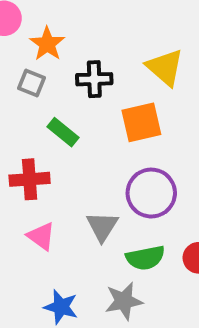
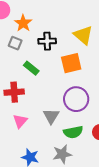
pink triangle: (41, 236) -> (20, 121), turned 35

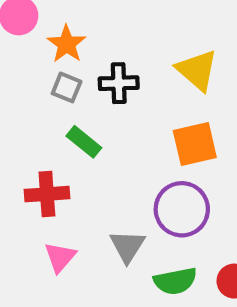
gray square: (15, 43) -> (67, 87), moved
orange square: (71, 63) -> (195, 144), moved

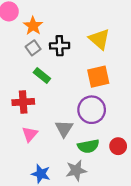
gray square: (67, 87) -> (33, 48), turned 32

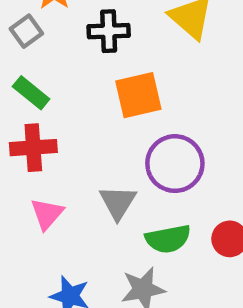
gray square: (33, 48) -> (26, 31), moved
green rectangle: (42, 75) -> (31, 93), moved
orange square: (98, 77) -> (138, 95), moved

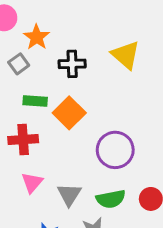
green rectangle: (31, 93) -> (35, 101), moved, turned -35
orange square: (138, 95) -> (69, 113), moved, turned -32
gray triangle: (118, 202) -> (69, 194), moved

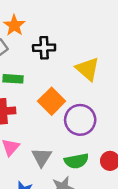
yellow triangle: (126, 55) -> (88, 69), moved
orange square: (69, 113) -> (52, 101), moved

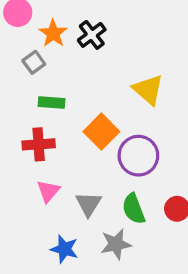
black cross: (44, 48) -> (92, 35), moved, turned -35
green semicircle: (76, 161) -> (134, 209), turned 80

